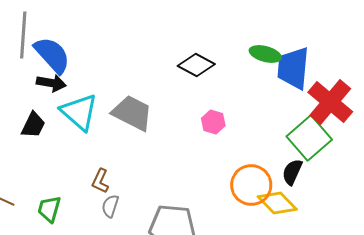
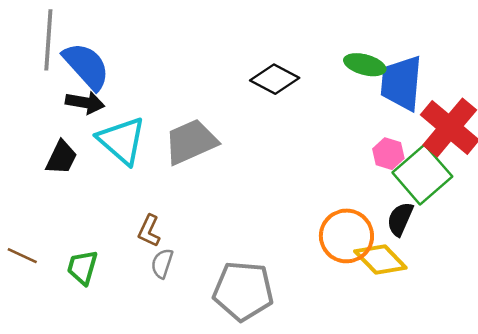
gray trapezoid: (132, 113) -> (191, 142), turned -51
pink hexagon: (213, 122) -> (388, 154), moved

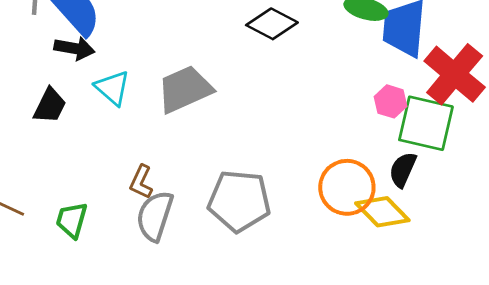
cyan triangle: (122, 141) -> (113, 88), size x0.7
green square: (422, 175) -> (426, 123), turned -36
gray semicircle: (162, 263) -> (155, 216), size x1.6
gray pentagon: (243, 291) -> (239, 201), moved

